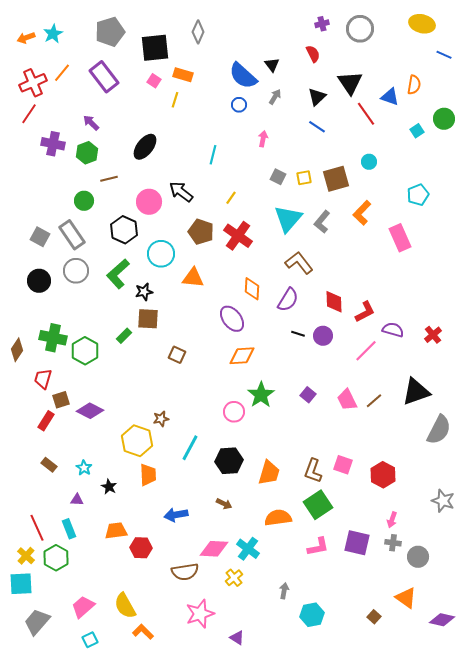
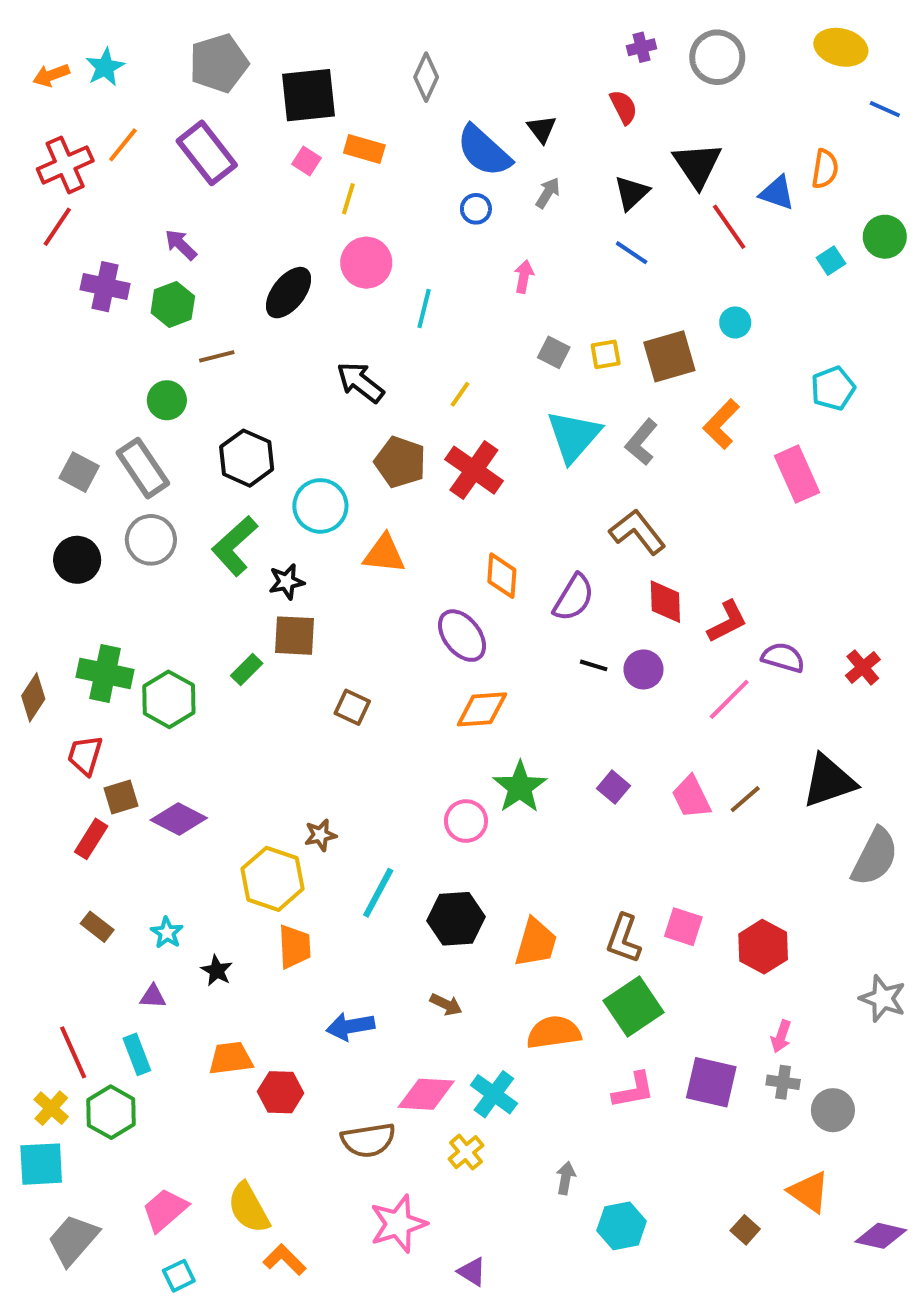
gray diamond: (198, 32) -> (426, 77), moved
pink circle: (149, 202) -> (366, 263), moved
brown L-shape: (299, 263) -> (637, 532), moved

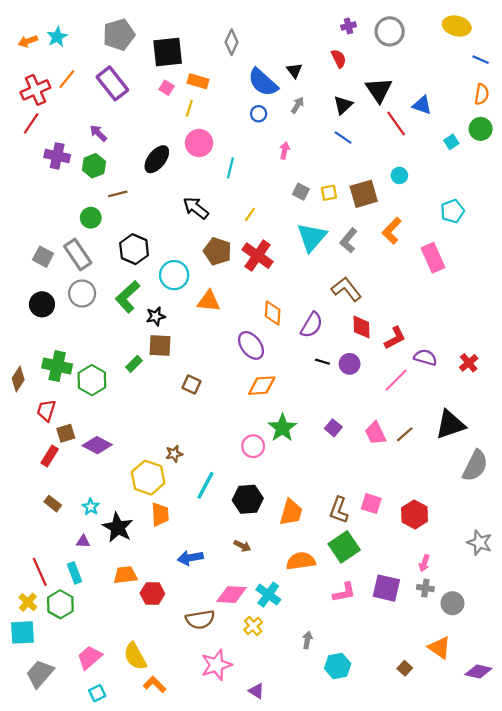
orange semicircle: (825, 169) -> (482, 94), moved
black star: (217, 971) -> (118, 527), size x1.8

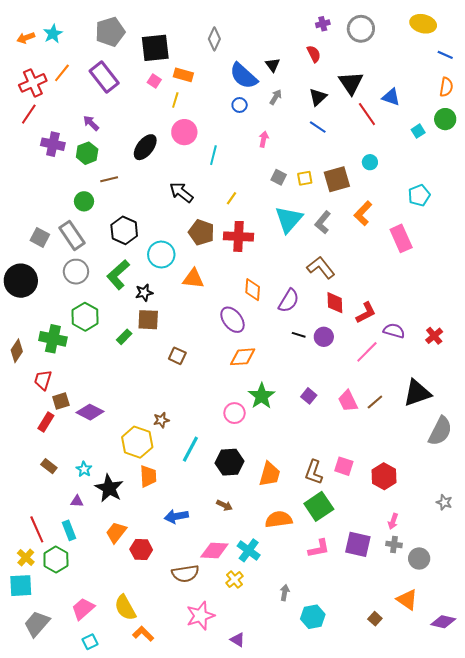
red cross: (257, 256) -> (239, 236), turned -32
black circle: (42, 304) -> (21, 281), moved, size x1.4
green hexagon: (92, 380) -> (85, 317), moved
gray star: (480, 543) -> (444, 502), size x0.7
orange trapezoid: (125, 575) -> (116, 532), turned -45

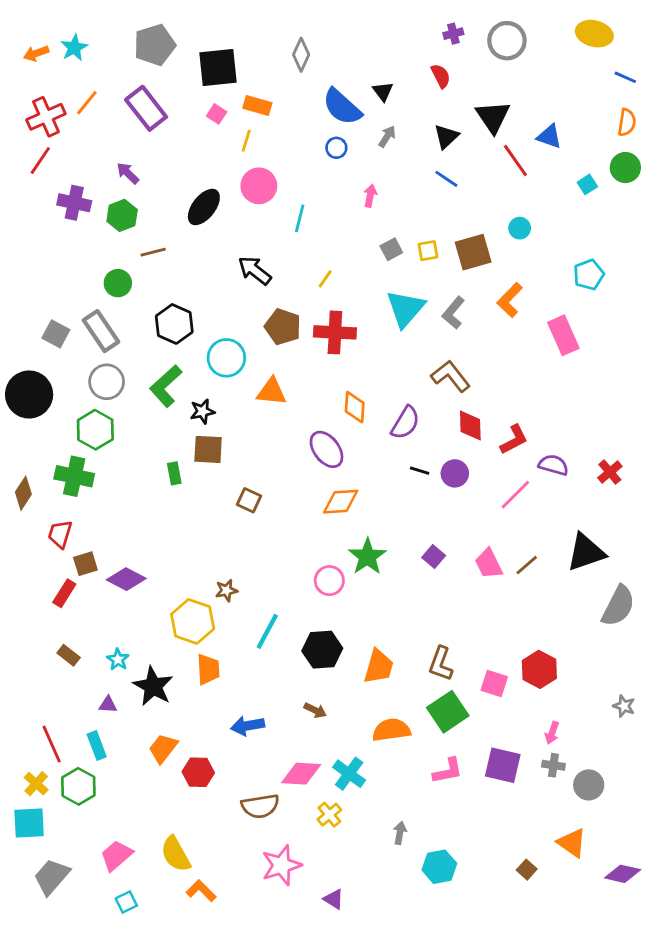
gray square: (279, 177) -> (391, 249), turned 35
green hexagon: (85, 317) -> (95, 430), moved
green rectangle: (124, 337) -> (174, 473), turned -56
pink square: (344, 466) -> (494, 683), moved

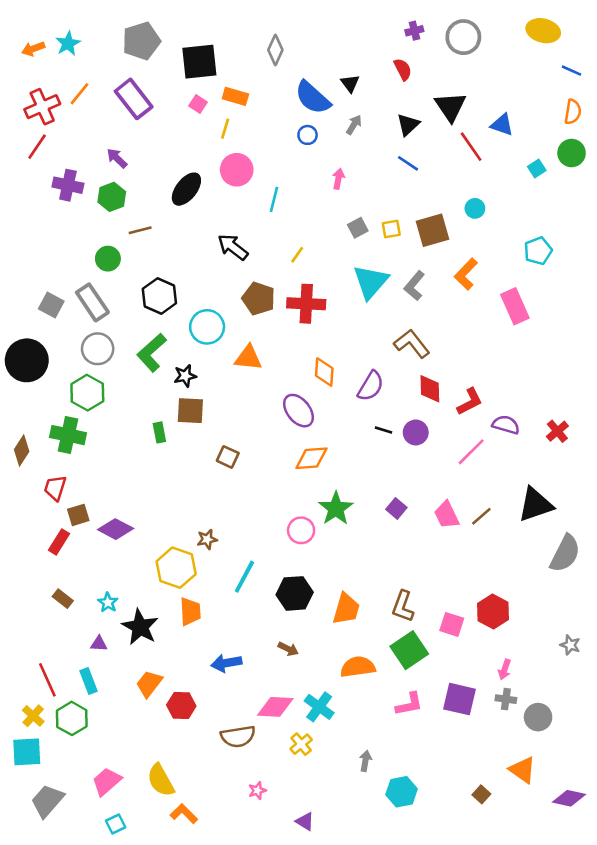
pink star: (281, 865) -> (257, 791), size x0.5

